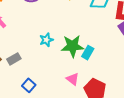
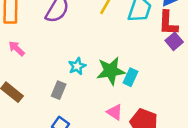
gray rectangle: (14, 59) -> (59, 90), moved, turned -32

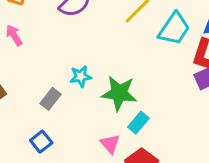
cyan rectangle: (131, 77) -> (138, 123), moved

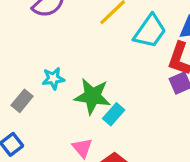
cyan rectangle: (138, 123) -> (114, 114), moved

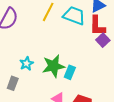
cyan trapezoid: (150, 31) -> (74, 16), turned -85

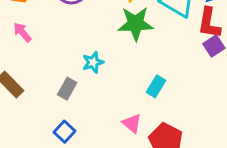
green star: (53, 66) -> (136, 24), moved

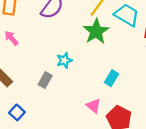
green star: (136, 24) -> (96, 31), turned -30
blue square: (65, 132) -> (17, 112), moved

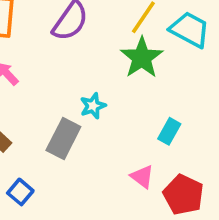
gray rectangle: (45, 80) -> (63, 138), size x1.5

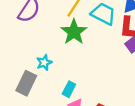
cyan rectangle: (169, 131) -> (69, 89), moved

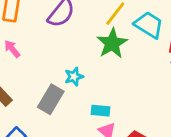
cyan rectangle: (69, 89) -> (101, 111), turned 63

